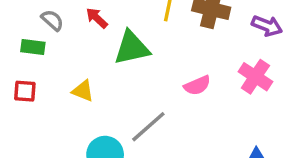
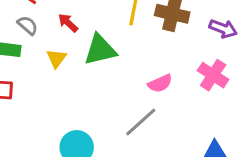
yellow triangle: (83, 91) -> (56, 58), moved, turned 45
gray line: (148, 127) -> (141, 122), moved

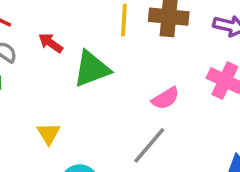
yellow triangle: (56, 58) -> (49, 134), moved

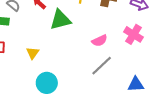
gray line: (149, 145) -> (102, 66), moved

